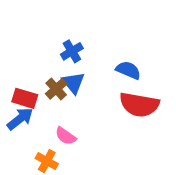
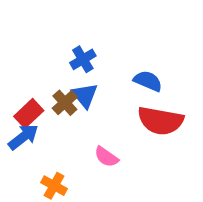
red rectangle: (25, 98) -> (29, 113), turned -60
pink semicircle: (66, 136) -> (106, 157), moved

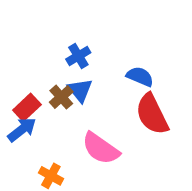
red semicircle: (161, 121) -> (152, 114), turned 54
pink semicircle: (106, 157) -> (101, 148), size x1.6

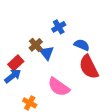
blue cross: (78, 56) -> (59, 27), moved
brown cross: (61, 97) -> (36, 45), moved

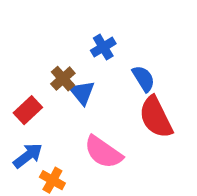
blue semicircle: (82, 45) -> (144, 79), turned 35
blue arrow: (13, 76) -> (28, 156), moved

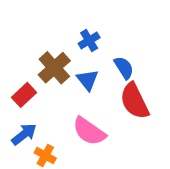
brown cross: (63, 79) -> (54, 68), size x1.5
blue triangle: (82, 93) -> (88, 80), moved

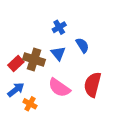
brown cross: (54, 68) -> (34, 59), moved, turned -30
red semicircle: (134, 101) -> (93, 85), moved, turned 40

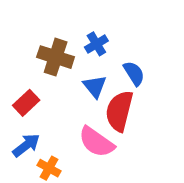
brown cross: (34, 59) -> (56, 57), moved
red semicircle: (93, 85) -> (119, 111), moved

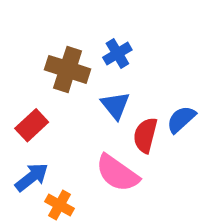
blue semicircle: (134, 73) -> (181, 119), moved, turned -100
red semicircle: (119, 111) -> (145, 135), size x0.7

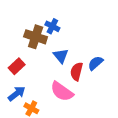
blue cross: (117, 54) -> (52, 26), moved, turned -32

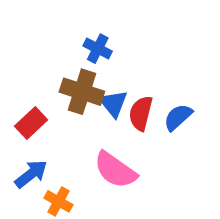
brown cross: (36, 37) -> (82, 92), moved
red semicircle: (77, 72) -> (141, 113), moved

